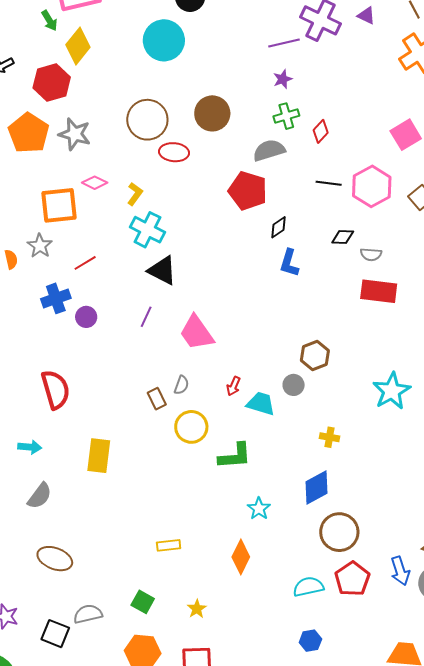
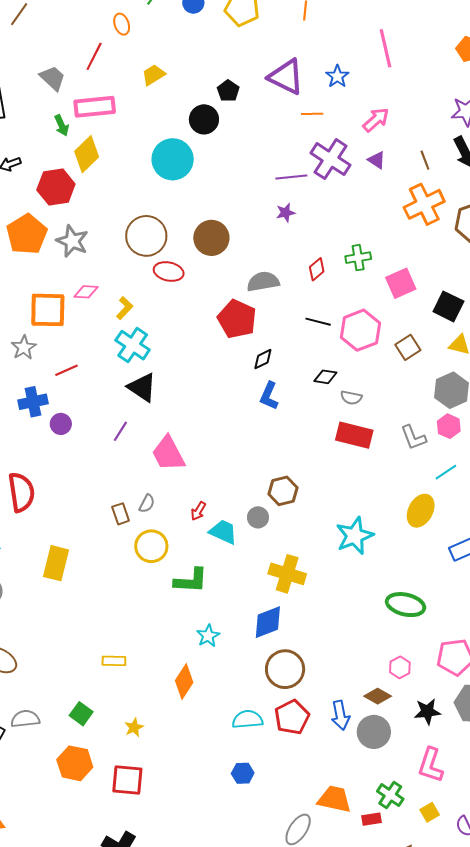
green cross: (286, 116) -> (358, 258), moved
pink diamond: (95, 183) -> (86, 292), turned -30
yellow cross: (330, 437) -> (287, 574), size x1.8

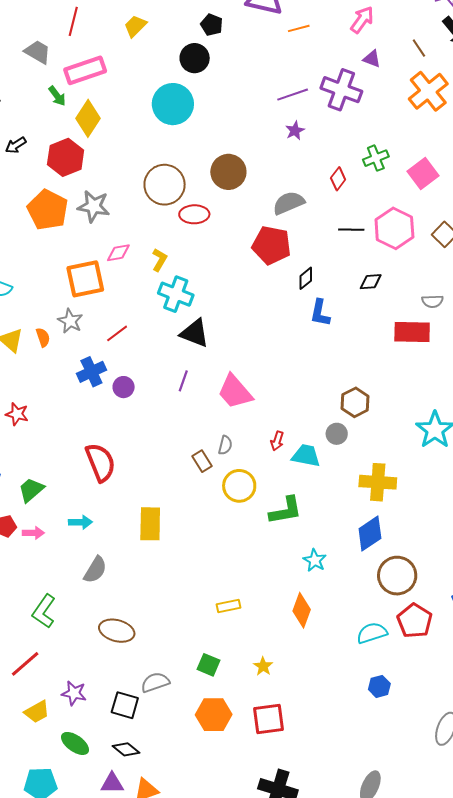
purple cross: (330, 159) -> (341, 90), moved
gray semicircle: (351, 398) -> (432, 301), moved

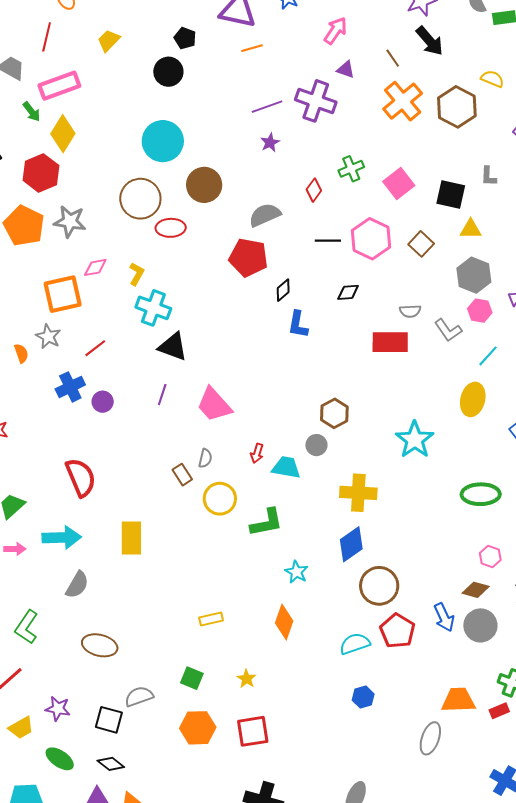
orange line: (299, 28) -> (252, 48), moved
cyan circle: (173, 104) -> (163, 141), moved
cyan arrow: (80, 522) -> (62, 537), size x1.6

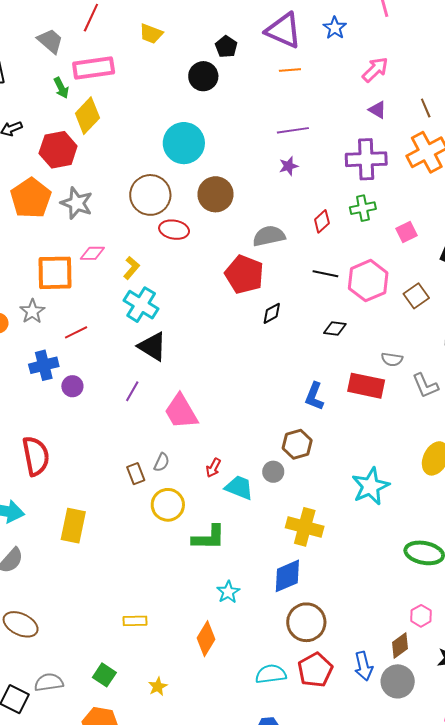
yellow trapezoid: (109, 41) -> (151, 34), turned -125
purple cross: (316, 101) -> (366, 159), moved, turned -33
pink square: (399, 183) -> (406, 232), size x0.7
blue L-shape: (298, 324) -> (314, 396), moved
brown diamond: (476, 590) -> (400, 646), turned -64

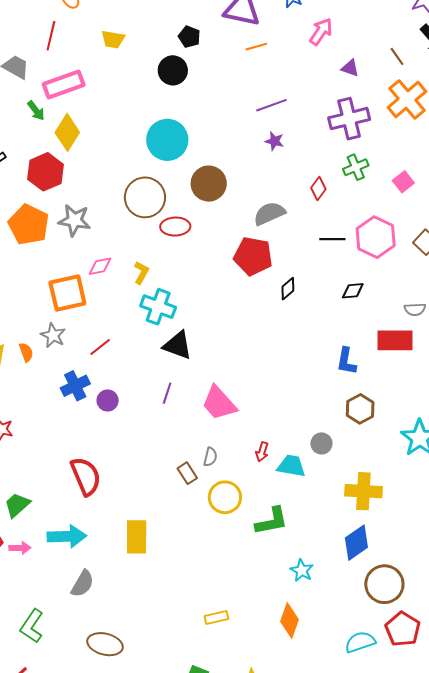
pink arrow: (375, 70) -> (321, 32), moved
purple star: (289, 166) -> (274, 141), turned -30
brown hexagon: (297, 444) -> (360, 409), moved

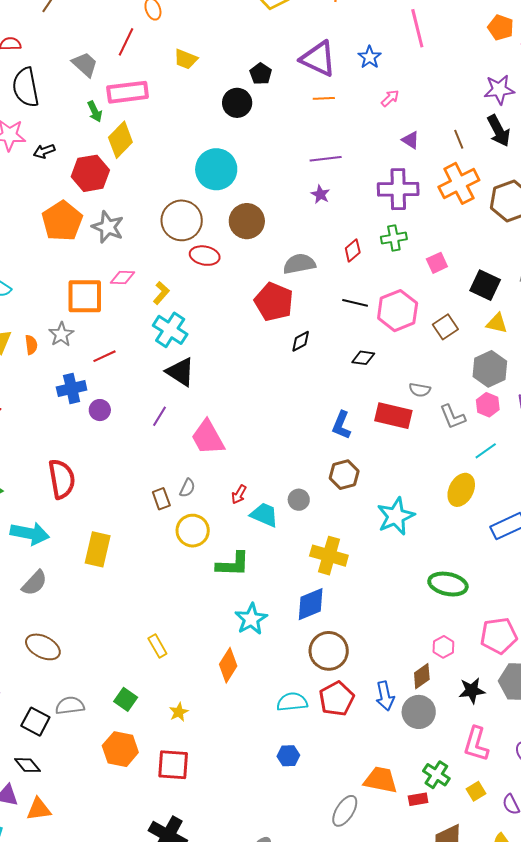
pink arrow: (321, 32) -> (390, 98), size x0.7
cyan star: (302, 570) -> (251, 619), size x1.4
yellow rectangle: (216, 618) -> (157, 646), turned 60

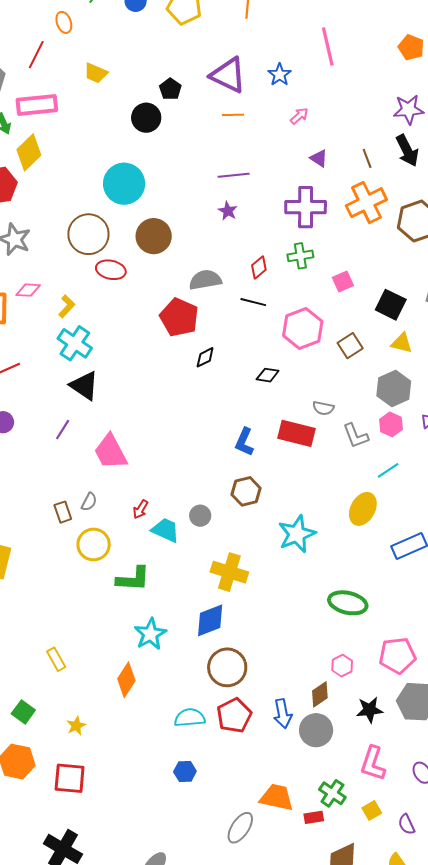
black line: (355, 303) -> (253, 302), moved

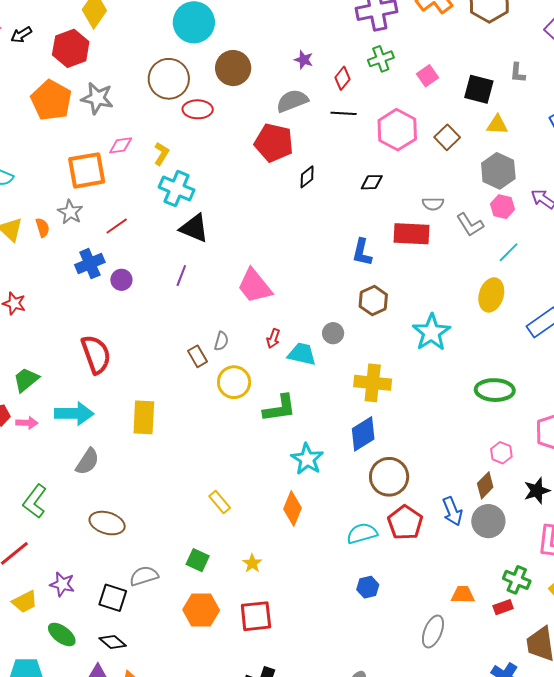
purple star: (228, 211) -> (304, 60), moved
pink trapezoid: (110, 452) -> (255, 286), moved
orange trapezoid: (277, 797) -> (463, 595), size x0.7

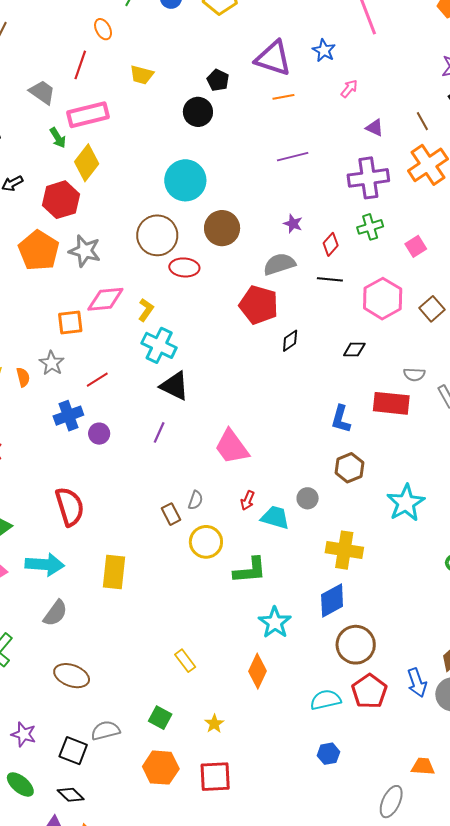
pink diamond: (121, 145) -> (105, 299), size x1.5
orange square: (87, 170) -> (70, 322), size x0.7

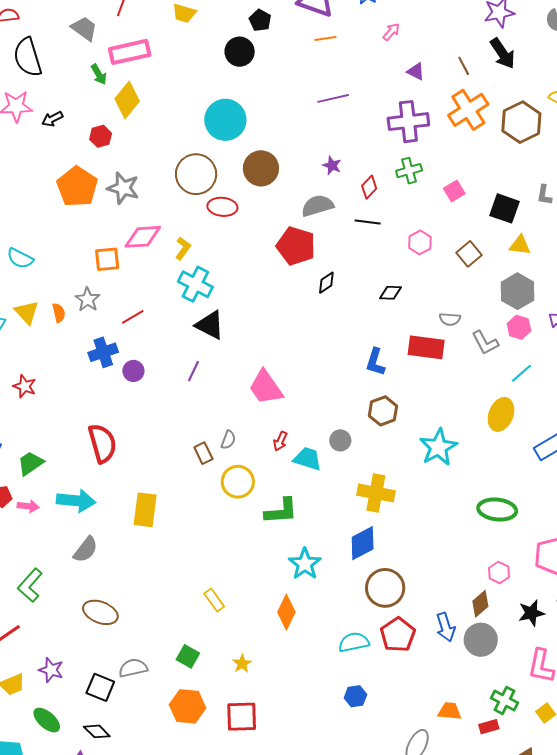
red hexagon: (61, 200) -> (101, 136), size x0.6
pink hexagon: (383, 299) -> (420, 242), size x0.6

